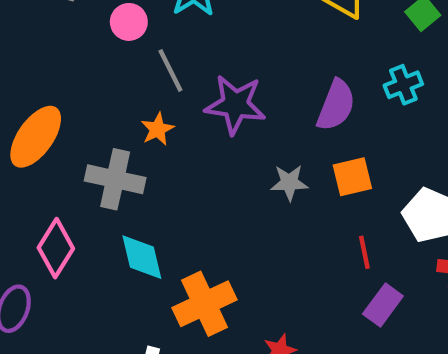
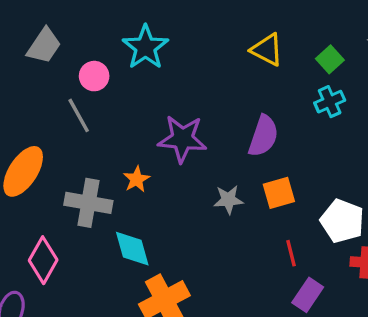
gray line: (170, 70) -> (79, 115), moved
cyan cross: (403, 85) -> (330, 102), moved
orange star: (157, 129) -> (137, 179), moved
cyan diamond: (142, 257) -> (132, 249), moved

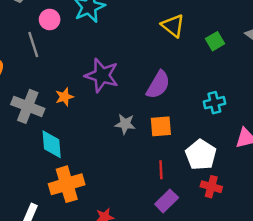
cyan cross: (330, 102) -> (214, 103), moved

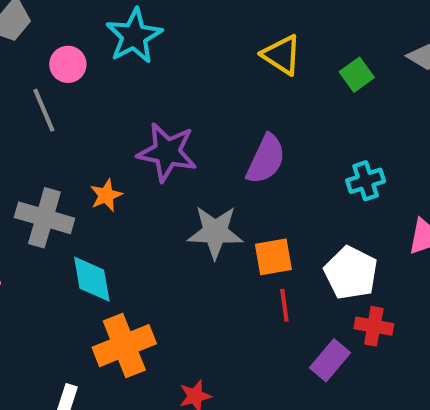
gray star: (125, 124) -> (215, 232), size x1.5
orange square: (161, 126) -> (273, 257), moved
purple rectangle: (167, 201) -> (330, 360), moved

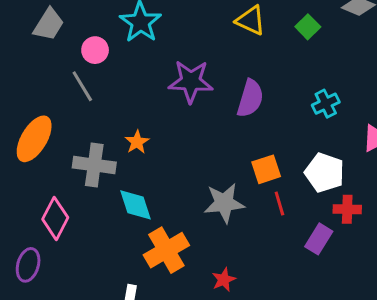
purple star: (167, 152) -> (191, 81), moved
gray star: (215, 232) -> (224, 203), moved

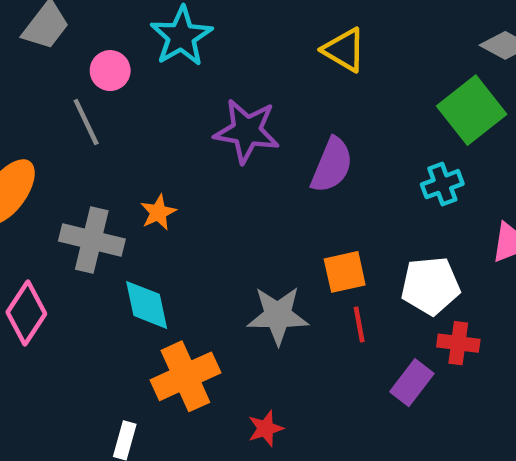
green square: (308, 27) -> (472, 110), moved, size x1.8
white pentagon: (325, 173) -> (430, 286), turned -30

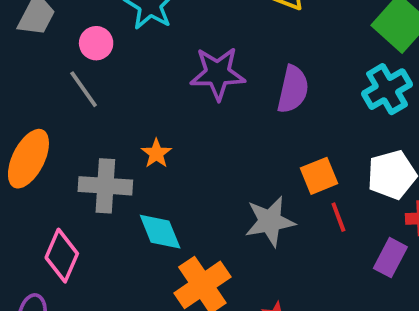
cyan cross: (442, 184) -> (387, 89), size x1.4

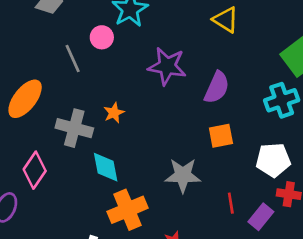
pink circle: (96, 43) -> (102, 37), moved
orange square: (319, 176) -> (221, 136), moved
red line: (338, 217) -> (231, 203), moved

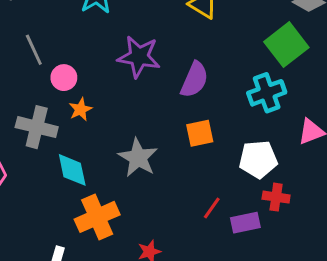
pink circle: (102, 37) -> (64, 78), moved
gray star: (183, 175) -> (138, 158), moved, turned 30
red line: (231, 203) -> (212, 208), turned 45
purple rectangle: (261, 217) -> (245, 223), turned 40

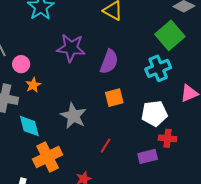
red line: (212, 208) -> (106, 146), moved

